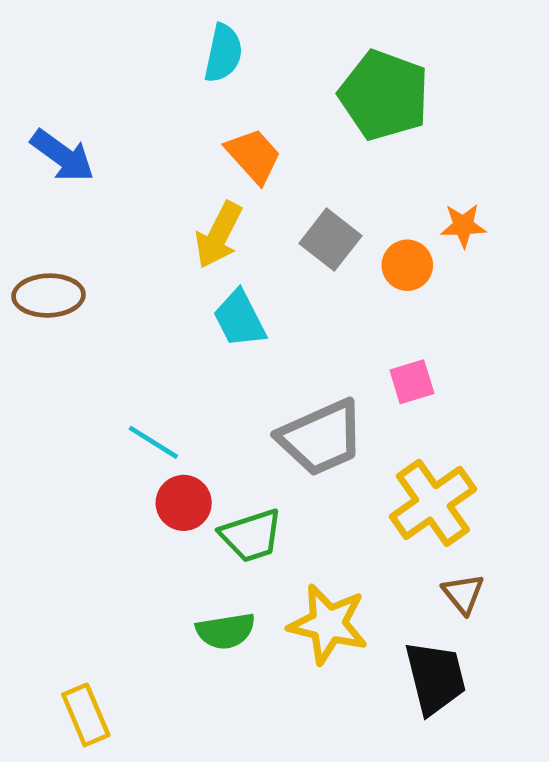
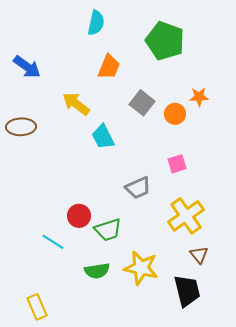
orange trapezoid: (254, 156) -> (109, 67), turned 64
yellow arrow: (219, 235) -> (76, 104), moved, turned 100
gray trapezoid: (321, 438) -> (138, 188), size x0.7
cyan line: (153, 442) -> (53, 242), moved

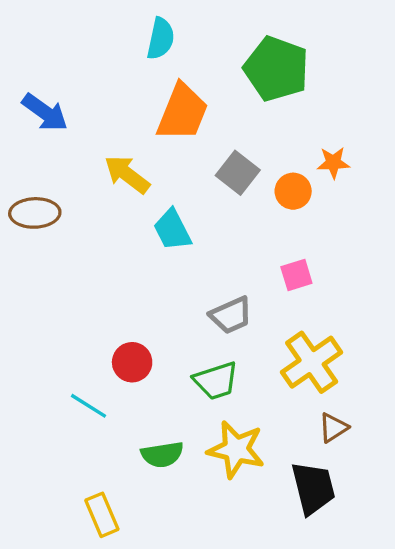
orange trapezoid: (109, 67) -> (182, 112), size x1.4
green trapezoid: (108, 230) -> (216, 381), moved
brown triangle: (199, 255) -> (333, 428), turned 36
yellow rectangle: (37, 307) -> (102, 515), moved

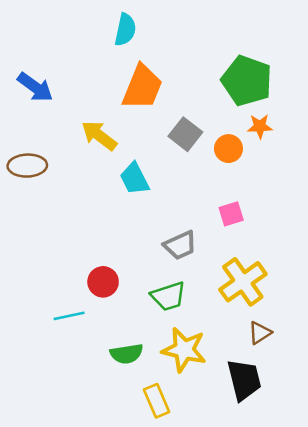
green pentagon: (276, 69) -> (247, 81), moved
cyan line: (88, 406) -> (69, 316), turned -44
yellow rectangle: (102, 515) -> (157, 401), moved

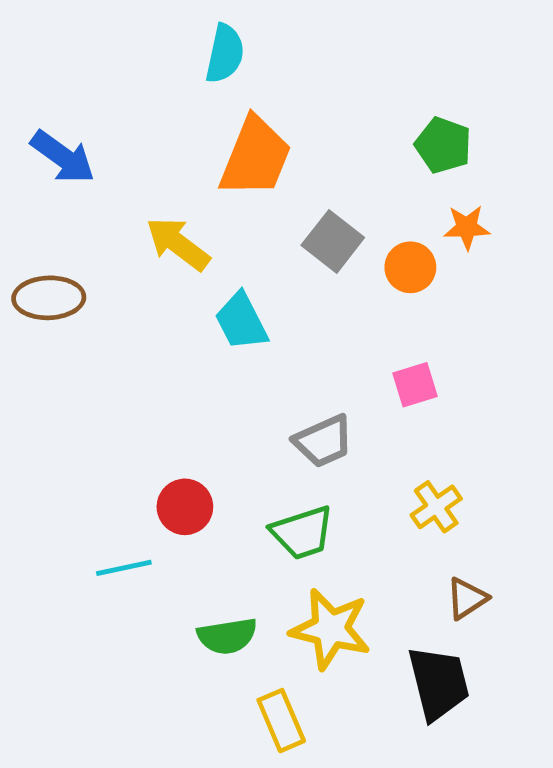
green pentagon: (247, 81) -> (443, 145), size x0.6
yellow cross: (243, 282) -> (436, 507), size x0.6

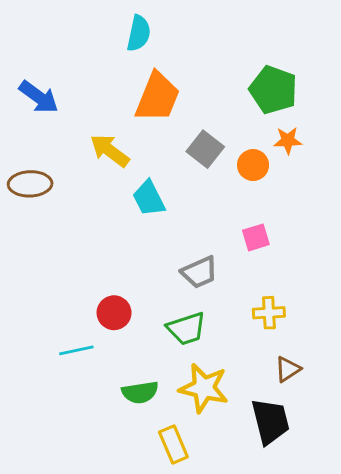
green pentagon: (443, 145) -> (273, 90), size x1.4
yellow cross: (436, 507) -> (269, 313), turned 32

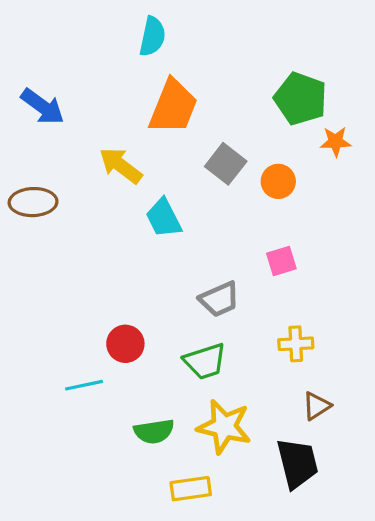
orange star: (288, 140) -> (336, 142), moved
yellow rectangle: (173, 444) -> (191, 489), turned -75

